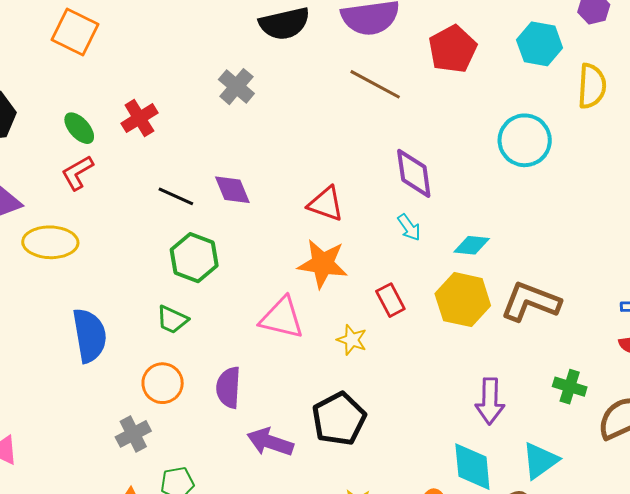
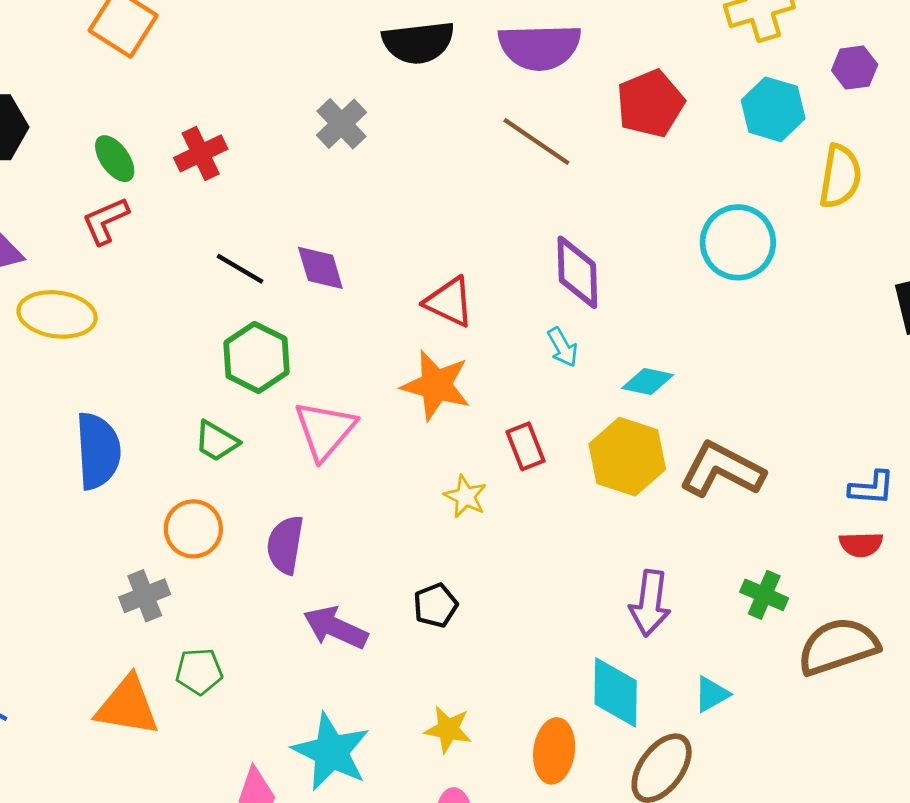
pink triangle: (282, 318) -> (325, 430), moved, turned 51
black pentagon: (339, 419) -> (435, 605), size x0.6
cyan triangle: (540, 461) -> (712, 694), size x0.7

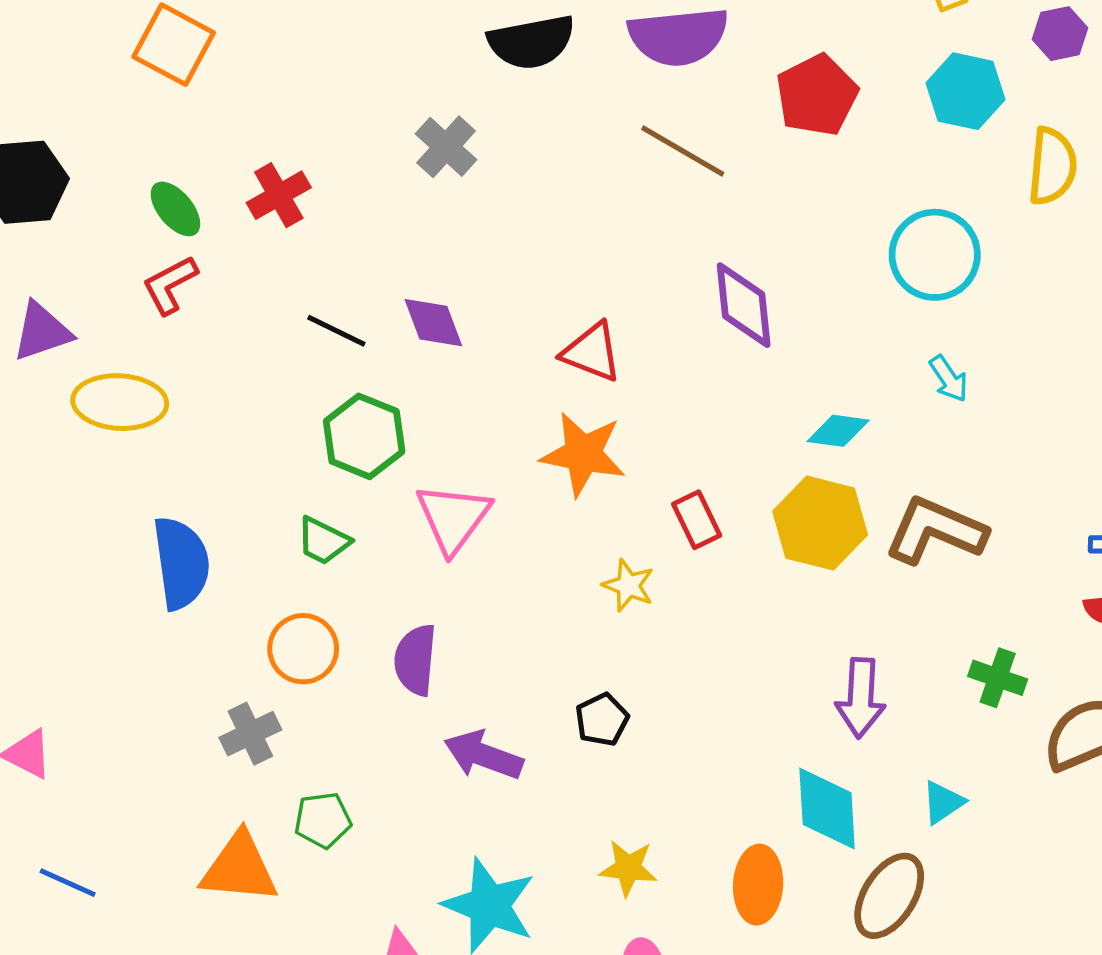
cyan arrow: (563, 347) -> (949, 379), moved

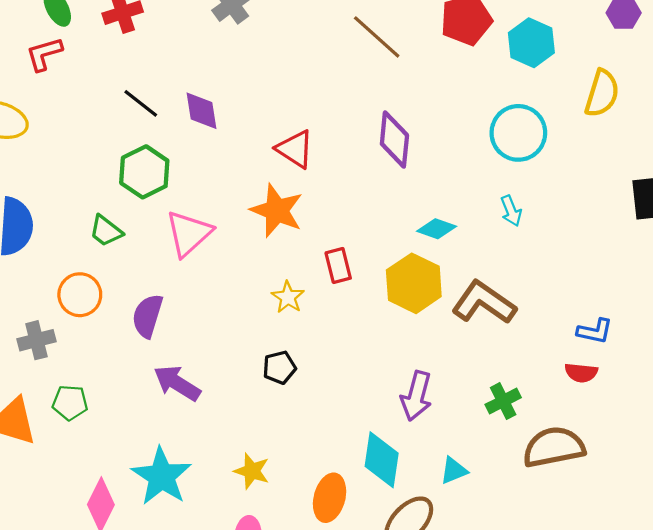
cyan hexagon: (965, 91) -> (531, 43), moved
green cross: (998, 678) -> (503, 401), turned 32
black pentagon: (602, 720) -> (279, 367), moved

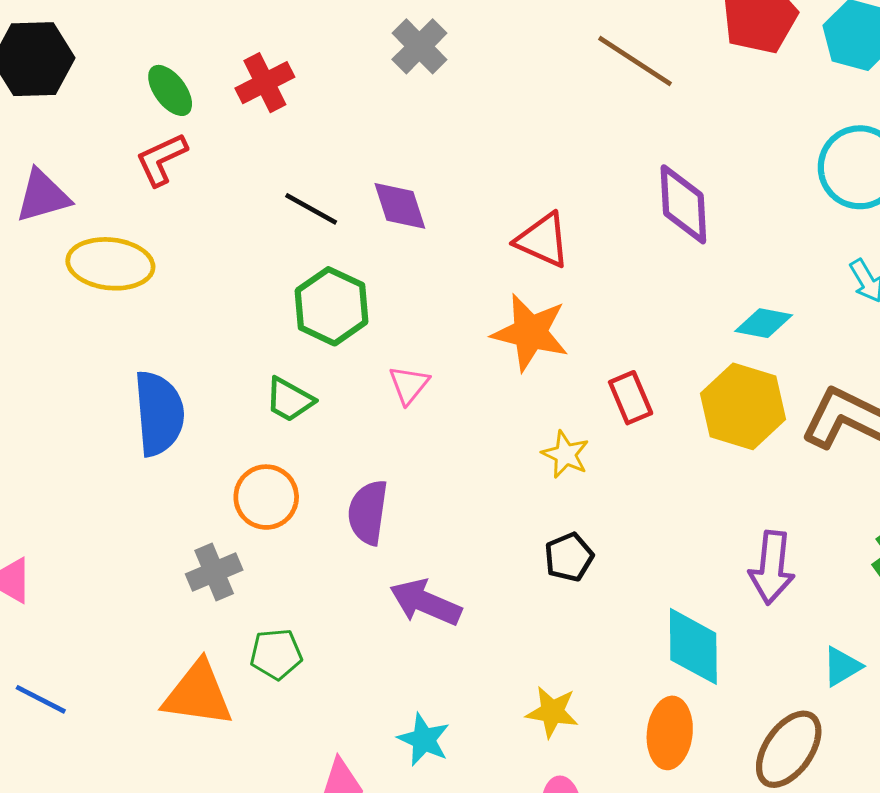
pink triangle: (189, 233) -> (409, 385), size x0.6
cyan diamond: (382, 460) -> (693, 646), moved
cyan star: (162, 476) -> (424, 740), size x0.6

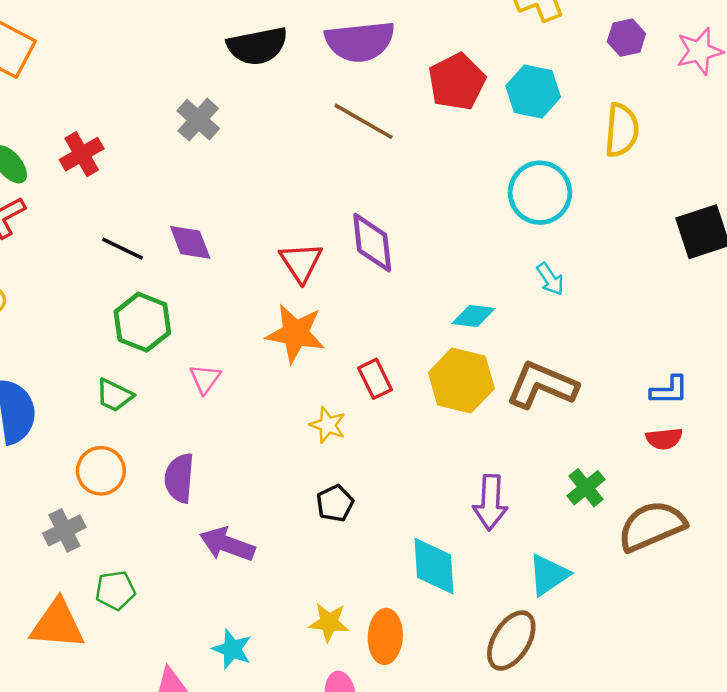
purple diamond: (683, 204) -> (372, 243), moved
red triangle: (543, 240) -> (301, 262), turned 36
cyan triangle: (842, 666) -> (548, 575), size x1.4
orange ellipse: (670, 733) -> (385, 636), moved

